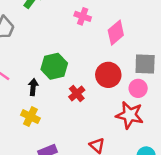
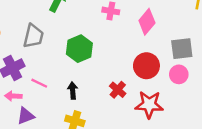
green hexagon: (54, 66) -> (79, 49), moved
red star: (130, 115) -> (149, 105), moved

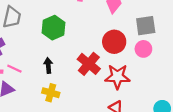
pink line: (39, 83) -> (14, 69), moved
red cross: (118, 90) -> (89, 64), size x1.5

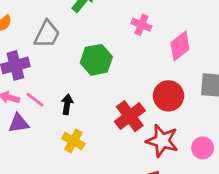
pink circle: (143, 49) -> (203, 148), moved
black arrow: (48, 65) -> (67, 104), moved

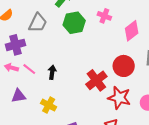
green hexagon: (96, 60) -> (74, 23), moved
purple triangle: (19, 123) -> (19, 96), moved
yellow cross: (73, 141) -> (49, 105), moved

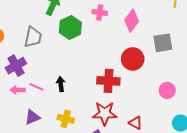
red cross: (96, 80) -> (108, 81), turned -35
red star: (119, 98) -> (105, 113), moved

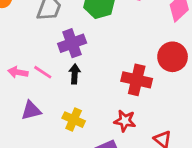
purple cross: (16, 66) -> (72, 43), moved
red star: (105, 113) -> (125, 121), size x0.7

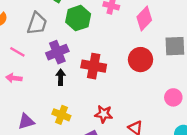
pink line: (43, 72) -> (17, 52), moved
red cross: (137, 80) -> (94, 66), moved
purple triangle: (31, 110) -> (26, 121), moved

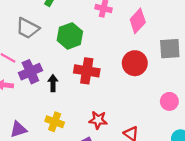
green hexagon: (78, 18) -> (70, 36), moved
gray trapezoid: (37, 23) -> (28, 28), turned 100
purple cross: (57, 52) -> (30, 72), moved

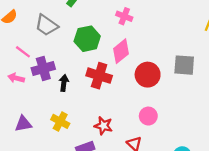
pink diamond: (138, 21) -> (121, 51), moved
pink circle: (169, 101) -> (148, 116), moved

